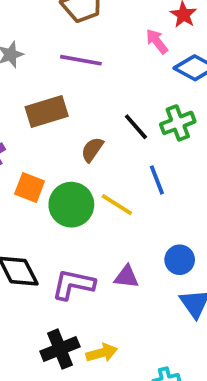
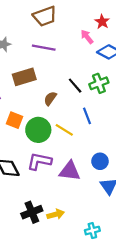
purple triangle: (126, 277) -> (70, 171), size x1.5
purple L-shape: (73, 284) -> (39, 161), moved

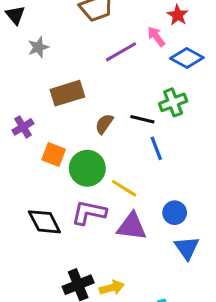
purple line: (44, 48) -> (121, 52), moved, turned -40
black line: (75, 86) -> (142, 119), moved, turned -35
yellow line: (64, 130) -> (124, 188), moved

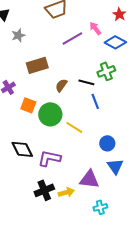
red star: (178, 15) -> (119, 14), moved
purple L-shape: (89, 213) -> (49, 158), moved
purple triangle: (132, 226) -> (89, 179), moved

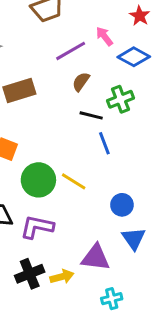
brown semicircle: (61, 85) -> (81, 82), moved
green circle: (50, 114) -> (38, 180), moved

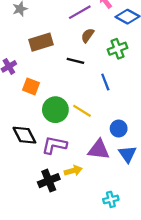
black line: (91, 115) -> (75, 61), moved
purple triangle: (96, 258) -> (99, 150), moved
yellow arrow: (62, 277) -> (73, 171), moved

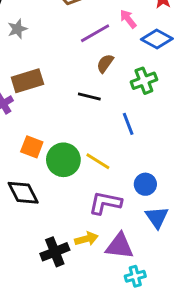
brown rectangle: (41, 42) -> (27, 81), moved
orange square: (31, 86) -> (32, 147), moved
purple L-shape: (54, 145) -> (105, 203), moved
purple triangle: (99, 150) -> (119, 246), moved

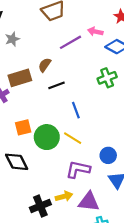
pink arrow: (128, 19) -> (95, 32), turned -40
brown semicircle: (105, 63) -> (45, 65), moved
black line: (89, 97) -> (56, 85), moved, turned -35
blue line: (128, 124) -> (76, 110), moved
orange square: (32, 147) -> (23, 127), turned -35

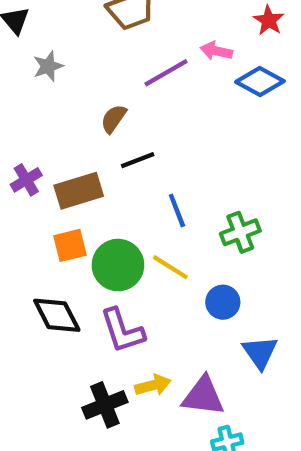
brown rectangle: (20, 78) -> (79, 191), moved
green cross: (107, 78) -> (240, 232), moved
blue circle: (108, 155) -> (223, 302), moved
purple L-shape: (78, 169) -> (122, 331), moved, turned -120

